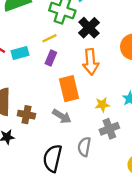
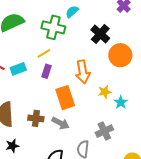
black cross: (89, 28) -> (100, 34), moved
yellow star: (102, 105) -> (105, 92), moved
brown cross: (26, 115) -> (36, 118), moved

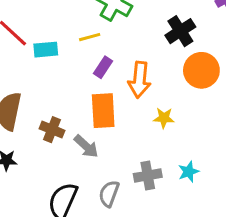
purple rectangle: (47, 71) -> (103, 67), moved
cyan star: (121, 102) -> (189, 172), moved

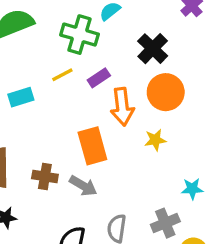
purple rectangle: (103, 67) -> (99, 78), moved, turned 35
orange circle: (201, 70) -> (166, 92), moved
cyan star: (189, 172) -> (192, 189), turned 30
gray cross: (148, 175) -> (165, 223), moved

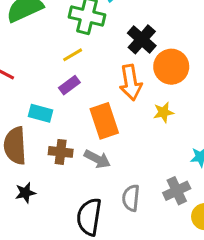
black cross: (153, 49) -> (142, 39), moved
purple rectangle: (99, 78) -> (69, 85), moved
cyan rectangle: (21, 97) -> (41, 113), moved, turned 35

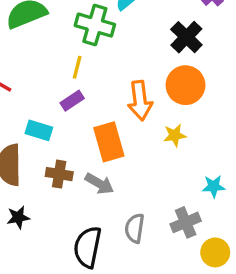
black cross: (142, 39) -> (186, 37), moved
yellow line: (73, 55) -> (77, 67), turned -48

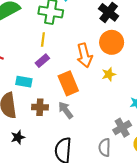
gray arrow: (99, 184) -> (66, 110), turned -150
gray semicircle: (135, 228) -> (105, 147), moved

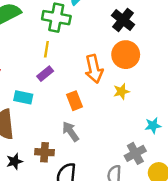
orange rectangle: (68, 83) -> (74, 101), size x0.7
brown cross: (40, 107) -> (45, 152), moved

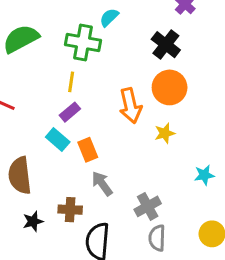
cyan rectangle: (23, 97) -> (58, 140), moved, turned 30
orange rectangle: (74, 101) -> (88, 150), moved
gray cross: (135, 153) -> (148, 206), moved

